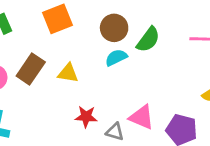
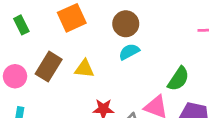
green semicircle: (148, 40) -> (178, 79), moved

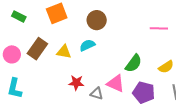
green rectangle: (21, 25) -> (19, 16), turned -40
cyan semicircle: (129, 52) -> (87, 45), moved

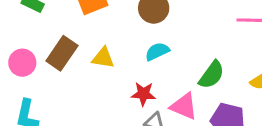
cyan semicircle: (87, 45) -> (157, 51), moved
red star: (76, 83) -> (143, 94), moved

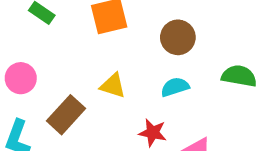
brown rectangle: (62, 53) -> (66, 115), moved
green semicircle: (212, 75) -> (239, 76), moved, turned -124

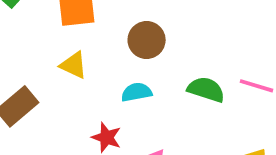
yellow triangle: (113, 86) -> (74, 65), moved

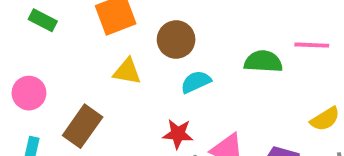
brown circle: (147, 40) -> (176, 39), moved

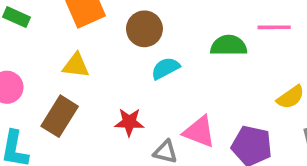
yellow triangle: (127, 71) -> (76, 65), moved
red star: (178, 134) -> (129, 122), moved

